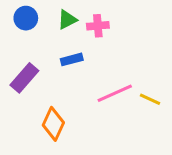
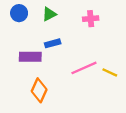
pink cross: (98, 26) -> (91, 19), moved
purple rectangle: (24, 78) -> (30, 57), moved, turned 50

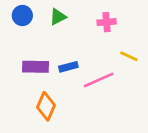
blue rectangle: (53, 43) -> (68, 67), moved
yellow line: (110, 72) -> (129, 56), moved

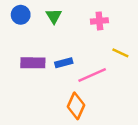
green triangle: (58, 17) -> (54, 16), turned -35
orange diamond: (46, 106) -> (76, 106), moved

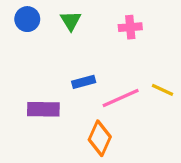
yellow line: (120, 53) -> (162, 90), moved
purple rectangle: (33, 63) -> (43, 109), moved

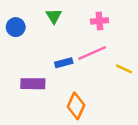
blue circle: (27, 19) -> (16, 27), moved
pink line: (121, 98) -> (92, 53), moved

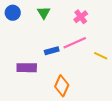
pink cross: (99, 21) -> (81, 17), turned -32
blue circle: (16, 27) -> (13, 13), moved

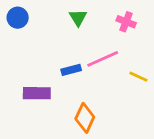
green triangle: (44, 13) -> (78, 18), moved
pink cross: (81, 17) -> (126, 22), moved, turned -32

